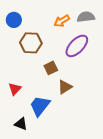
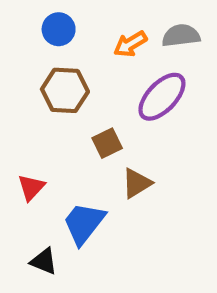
blue circle: (14, 20) -> (59, 29), moved

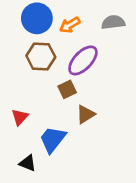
blue circle: (59, 29) -> (37, 18), size x1.5
orange arrow: (130, 44) -> (70, 25), moved
purple ellipse: (162, 97) -> (83, 60), moved

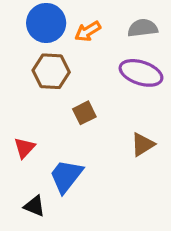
purple ellipse: (83, 60) -> (141, 73), moved, turned 64
brown triangle: (86, 114) -> (143, 144), moved

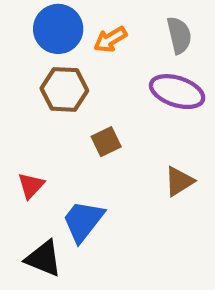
gray semicircle: (143, 28) -> (179, 35), turned 84
black triangle: (34, 206) -> (44, 259), size x1.4

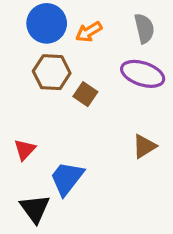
brown square: (106, 142) -> (85, 94), moved, turned -30
black triangle: (44, 259) -> (35, 209), turned 32

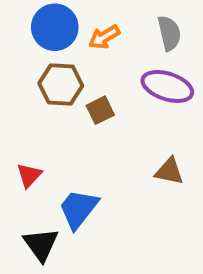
brown square: (85, 94) -> (100, 110), turned 30
brown triangle: (144, 146) -> (169, 171), turned 44

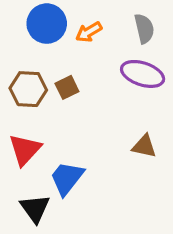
brown hexagon: (61, 84) -> (28, 89), moved
brown square: (100, 110) -> (67, 87), moved
red triangle: (29, 175) -> (25, 150), size x1.5

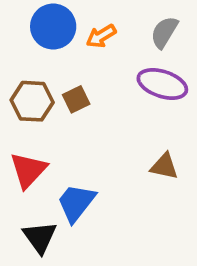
gray semicircle: (144, 29) -> (164, 32), turned -136

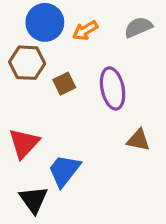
gray semicircle: (164, 32) -> (138, 27), turned 36
purple ellipse: (162, 84) -> (113, 88), moved, turned 60
brown hexagon: (32, 101) -> (27, 63), moved

